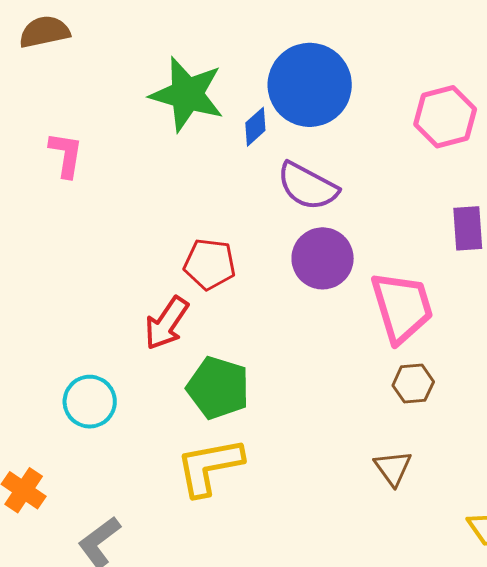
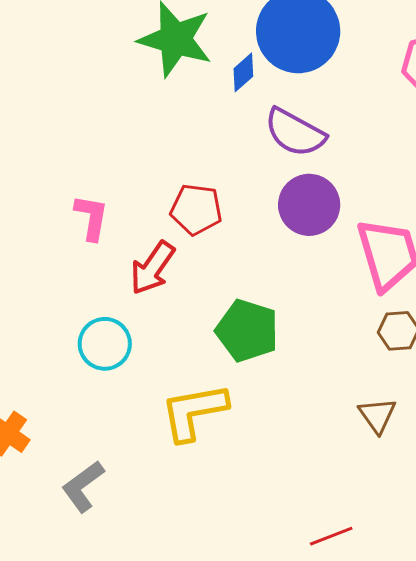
pink L-shape: (66, 155) -> (91, 217), moved
green pentagon: (218, 388) -> (247, 331), moved
cyan circle: (90, 402) -> (105, 344), moved

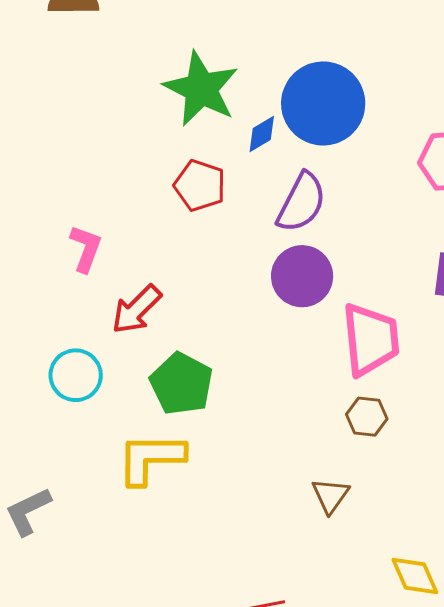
purple semicircle: (295, 133) -> (301, 203), turned -102
red pentagon: (196, 209) -> (200, 185), moved
green pentagon: (247, 331) -> (181, 384), moved

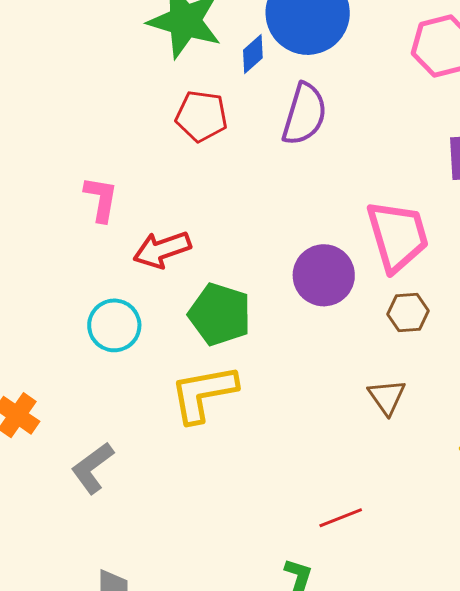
purple circle: (302, 276) -> (324, 275), moved
red arrow: (136, 309) -> (162, 250), turned 36

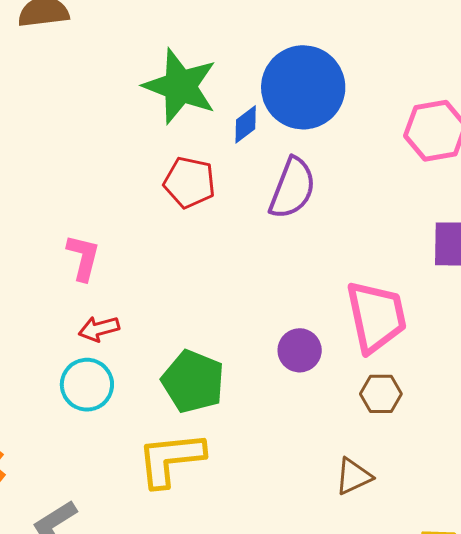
red arrow: (162, 250) -> (99, 329), moved, size x0.7
purple circle: (324, 275) -> (300, 350), size x0.7
brown triangle: (387, 397) -> (353, 476), turned 36

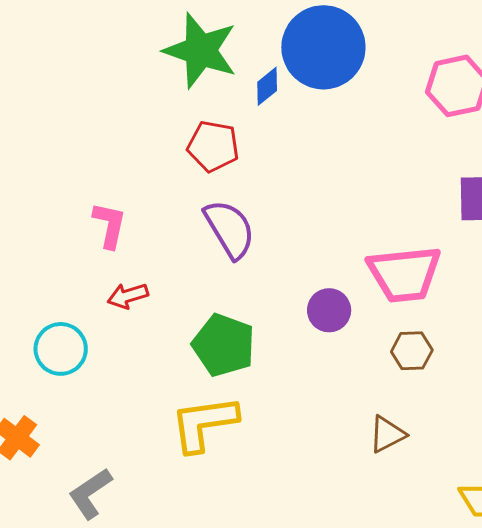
purple semicircle: (292, 188) -> (230, 229), moved, turned -50
pink trapezoid: (376, 317) -> (404, 274), turned 98
cyan circle: (87, 385) -> (61, 349), moved

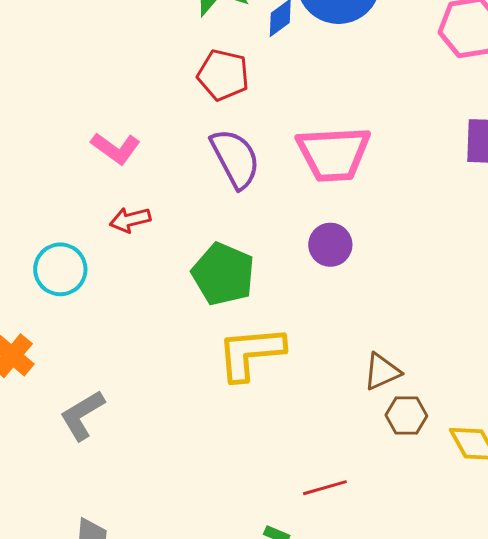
pink L-shape: (110, 225) -> (116, 148), turned 111
pink trapezoid: (404, 274) -> (334, 154), moved
brown hexagon: (412, 351) -> (406, 416), moved
yellow L-shape: (204, 423) -> (251, 353), moved

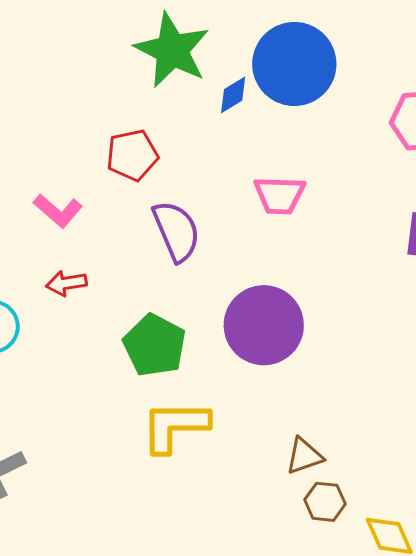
red pentagon: (223, 75) -> (132, 155), moved, turned -30
pink trapezoid: (334, 154) -> (279, 195), moved, size x0.7
purple circle: (330, 245) -> (264, 325), size x1.8

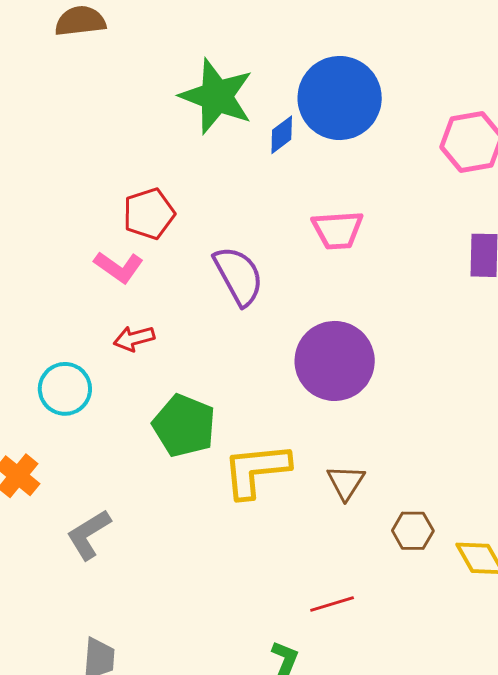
red pentagon: (132, 155) -> (149, 214), moved
green pentagon: (155, 345) -> (184, 426), moved
brown triangle: (304, 456) -> (346, 482), moved, turned -33

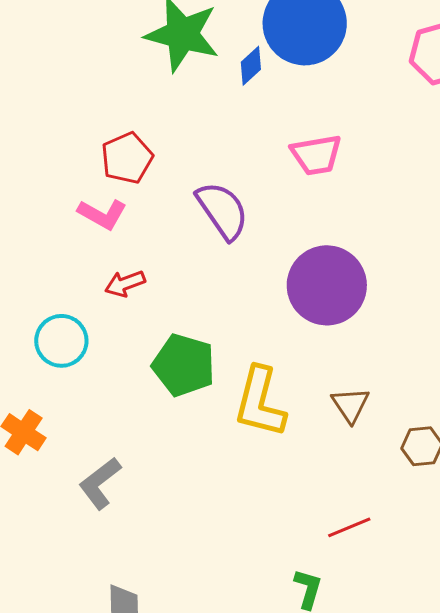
yellow L-shape: (256, 470) -> (260, 402), turned -64

